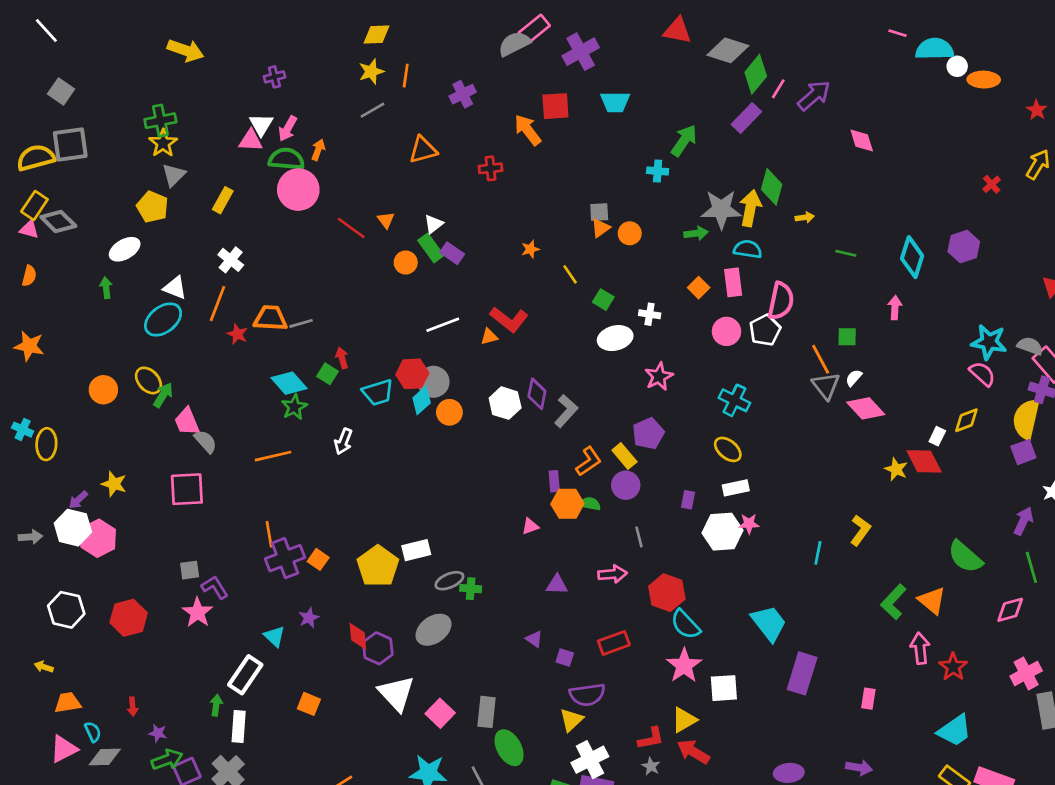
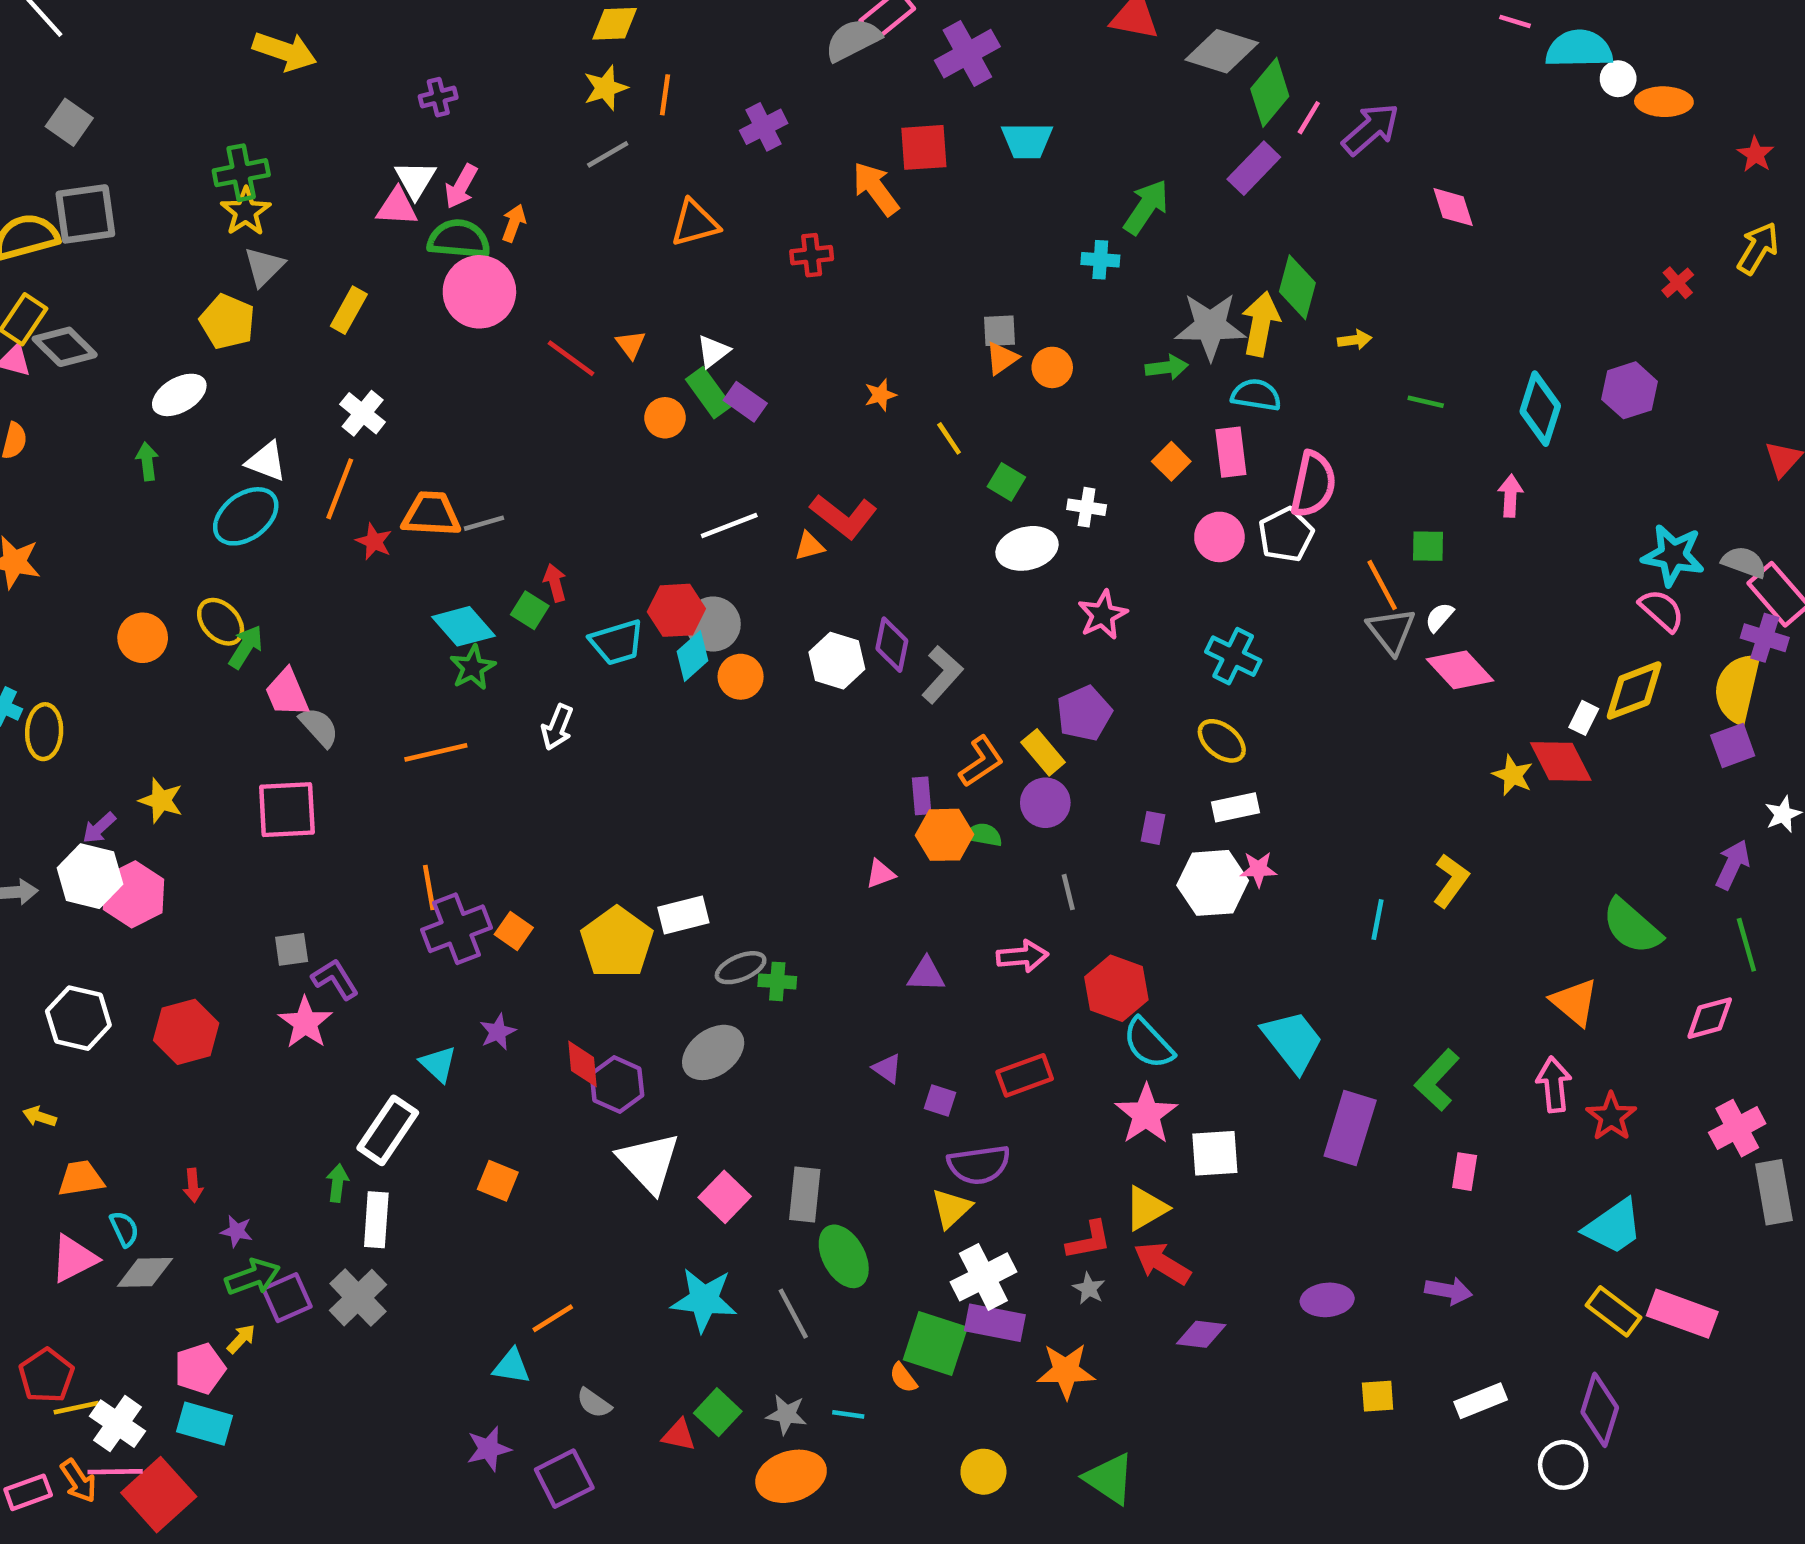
yellow diamond: (966, 420) -> (1634, 690), size x1.4
green L-shape: (894, 602) -> (1437, 1080), moved

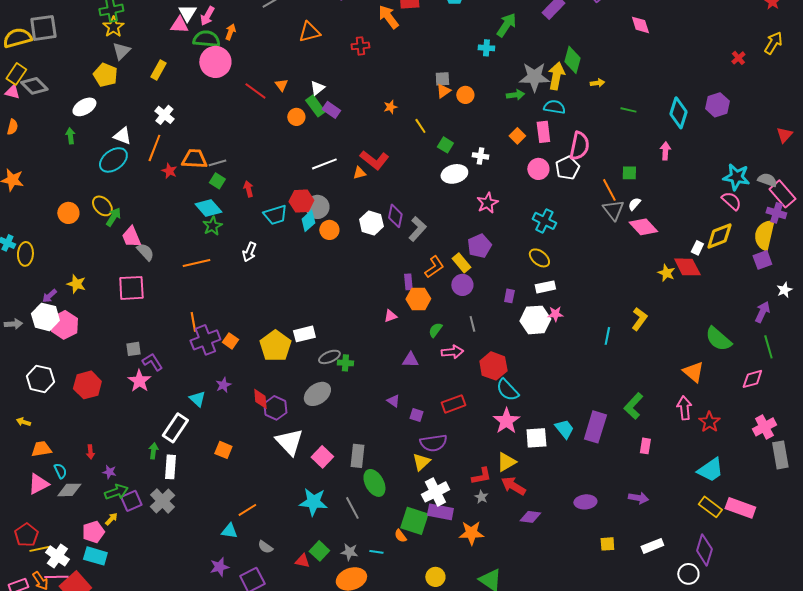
green square: (530, 610) -> (217, 181), moved
green semicircle: (983, 835) -> (435, 330), moved, turned -63
cyan trapezoid: (1293, 1041) -> (564, 429), moved, size x0.7

